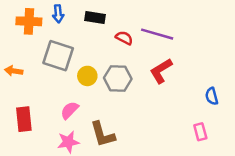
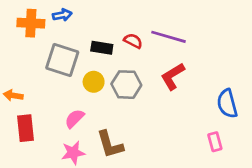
blue arrow: (58, 14) -> (62, 15), turned -96
black rectangle: (95, 18) -> (102, 48), moved
orange arrow: (14, 71) -> (13, 95), moved
blue semicircle: (212, 96) -> (227, 104), size x1.5

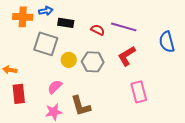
black rectangle: (102, 48) -> (66, 23), moved
blue semicircle: (227, 104) -> (167, 42), moved
pink rectangle: (215, 142) -> (139, 92), moved, size x1.5

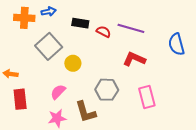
black rectangle: (66, 23) -> (80, 23), moved
gray square: (46, 44) -> (49, 46), turned 30
red L-shape: (127, 56) -> (134, 59), turned 55
gray hexagon: (93, 62) -> (107, 90), moved

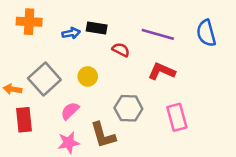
blue arrow: (49, 12) -> (71, 33), moved
red semicircle: (104, 32) -> (121, 50), moved
blue semicircle: (176, 44) -> (206, 33), moved
gray square: (49, 46) -> (44, 79), moved

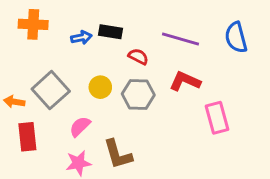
gray hexagon: (128, 108) -> (138, 94), moved
pink rectangle: (177, 117) -> (217, 118), moved

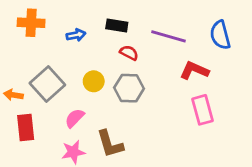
black rectangle: (111, 32) -> (117, 26), moved
red L-shape: (185, 81) -> (194, 70), moved

